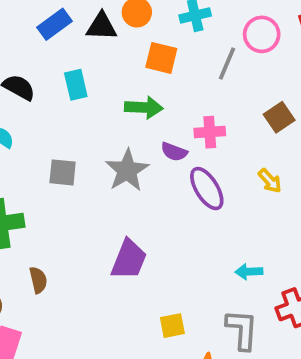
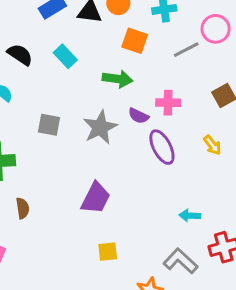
gray line: (227, 64) -> (186, 50), turned 35
cyan rectangle: (76, 85) -> (65, 56), turned -35
yellow square: (172, 326) -> (108, 252), moved
gray L-shape: (242, 330) -> (180, 261), turned -56

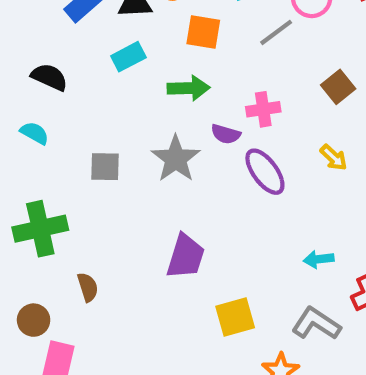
cyan rectangle: (65, 56) -> (128, 57), moved, turned -65
yellow square: (108, 252) -> (235, 317), moved, size x1.4

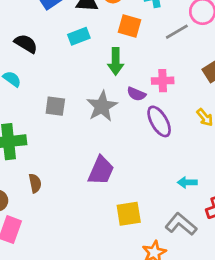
green arrow: (189, 88) -> (116, 61), turned 85

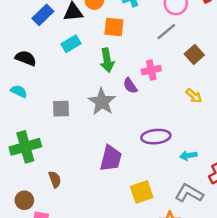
gray line: (177, 32) -> (166, 32), moved
purple semicircle: (136, 94) -> (130, 86), turned 42
purple ellipse: (159, 121) -> (156, 137), moved, turned -56

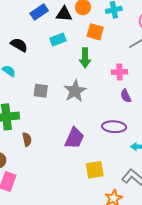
purple semicircle: (130, 86) -> (126, 96), moved
brown semicircle: (55, 179) -> (27, 139), moved

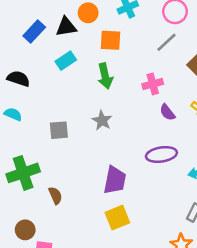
gray star: (75, 91) -> (102, 120), size x0.7
yellow square: (95, 170) -> (117, 218), moved

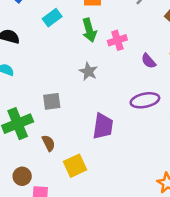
pink cross: (153, 84) -> (117, 40), moved
gray square: (59, 130) -> (52, 101), moved
yellow square: (117, 218) -> (75, 166), moved

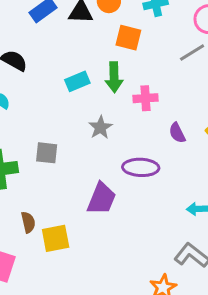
cyan rectangle: (52, 18) -> (77, 81), moved
purple ellipse: (145, 100) -> (141, 167), moved
brown semicircle: (49, 143) -> (28, 222), moved

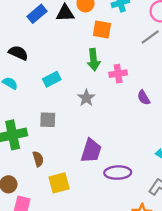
cyan rectangle: (77, 81) -> (52, 79), moved
purple ellipse: (141, 167) -> (118, 173), moved
brown semicircle: (28, 222) -> (38, 159), moved

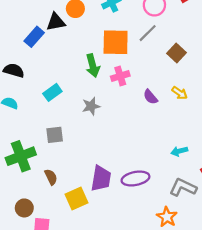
blue rectangle: (37, 14) -> (34, 37), moved
orange square: (102, 29) -> (116, 42), moved, size x1.4
gray star: (86, 98) -> (91, 106), turned 30
purple trapezoid: (91, 151) -> (101, 178), moved

